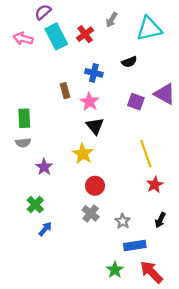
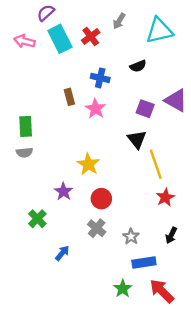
black triangle: (95, 126) -> (137, 139), moved
purple star: (44, 167) -> (63, 192), moved
blue arrow: (45, 229) -> (62, 253), moved

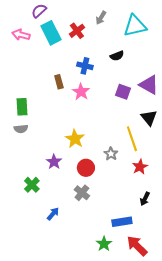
black triangle: (137, 139) -> (149, 118), moved
gray star: (131, 236) -> (111, 154), moved

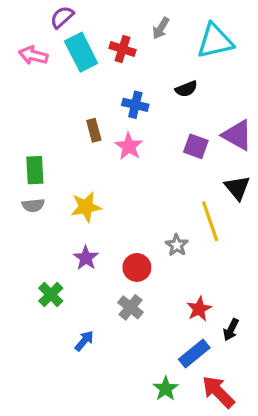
red cross: (77, 31) -> (123, 49), turned -35
yellow star: (75, 139) -> (86, 207), moved, turned 30
red star: (140, 167) -> (199, 309), moved
black arrow: (145, 199) -> (231, 330), moved
blue rectangle: (122, 222) -> (194, 354), turned -30

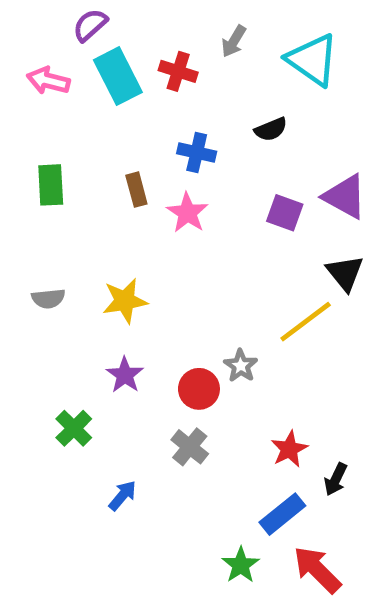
cyan triangle: (215, 41) -> (313, 60), turned 48
green rectangle: (35, 170) -> (51, 185), moved
yellow line: (210, 221) -> (306, 322), turned 72
gray star: (177, 245) -> (241, 366), moved

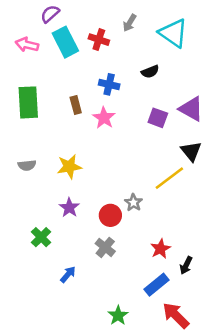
green rectangle: (51, 185) -> (28, 102), size x1.4
green star: (241, 565) -> (118, 315), moved

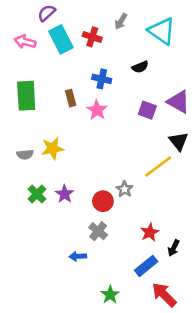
yellow star: (69, 167) -> (53, 148), moved
green cross: (41, 237) -> (37, 194), moved
blue arrow: (68, 274) -> (78, 256), moved, turned -133

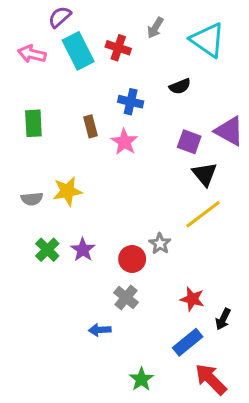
green rectangle: (26, 96) -> (33, 123), size x0.7
black triangle: (178, 141) -> (205, 174), moved
red star: (150, 232) -> (192, 299), turned -30

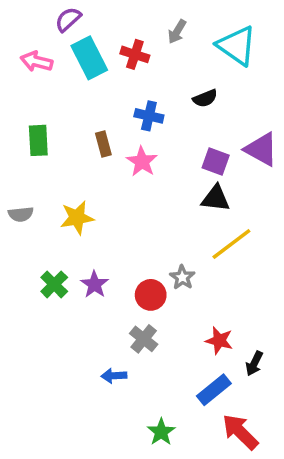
black triangle: (205, 174) -> (216, 198), moved, turned -44
gray semicircle: (32, 199) -> (21, 214), moved

